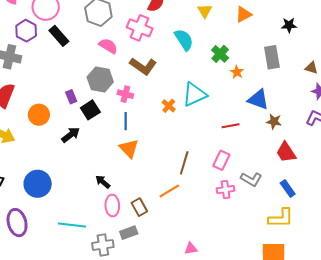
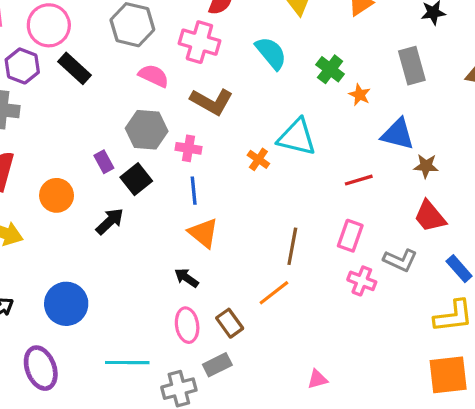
cyan triangle: (194, 94) -> (297, 137), turned 44
red trapezoid: (286, 152) -> (430, 216), moved
black arrow: (103, 182) -> (187, 278), moved
pink cross: (226, 190) -> (362, 281), turned 36

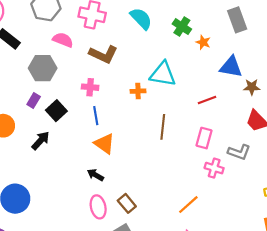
gray hexagon: (147, 130) -> (43, 68), moved
orange cross: (258, 159) -> (138, 91), turned -32
purple rectangle: (104, 162) -> (34, 101), turned 64
brown line: (292, 246) -> (163, 127), moved
orange line: (274, 293) -> (188, 205), moved

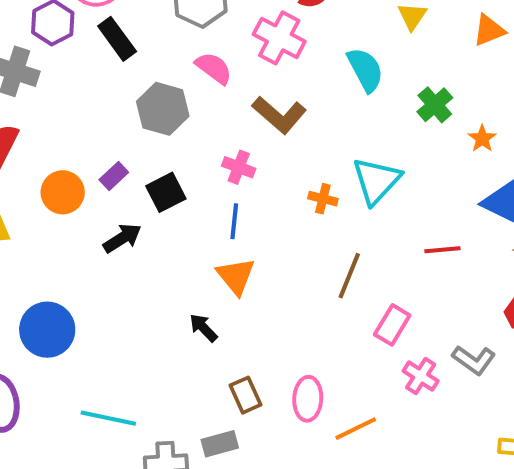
orange star: (203, 42) -> (482, 139), moved
cyan triangle: (163, 74) -> (376, 181), turned 48
purple rectangle: (34, 101) -> (114, 176), moved
pink rectangle: (204, 138) -> (392, 325), moved
pink ellipse: (98, 207) -> (308, 399), moved

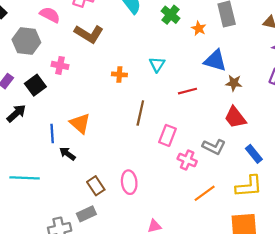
pink cross: (239, 167) -> (60, 65), moved
cyan triangle: (376, 181) -> (157, 64), moved, size x0.6
blue line: (234, 221) -> (52, 133), moved
cyan line: (108, 418) -> (25, 178), moved
orange line: (356, 429) -> (205, 193), moved

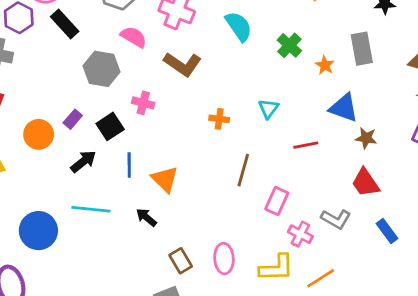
blue line: (52, 133) -> (129, 165), moved
cyan line: (25, 178) -> (91, 209), moved
yellow L-shape: (249, 186) -> (277, 268), moved

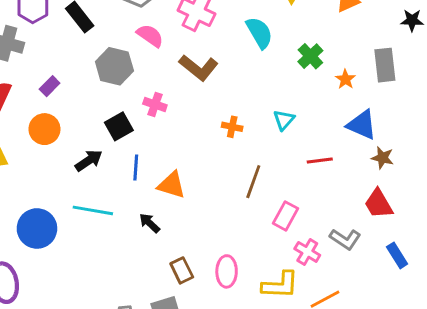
purple rectangle: (73, 119) -> (50, 86), moved
orange triangle: (165, 179) -> (171, 185), turned -32

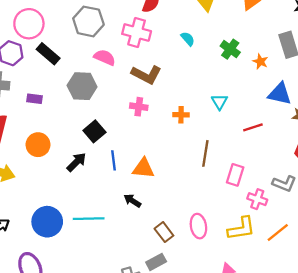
cyan semicircle: (259, 33) -> (188, 39), size x0.6
purple rectangle: (50, 86) -> (35, 99), moved, turned 64
pink cross: (155, 104) -> (139, 107), moved
cyan line: (93, 210) -> (89, 219), moved

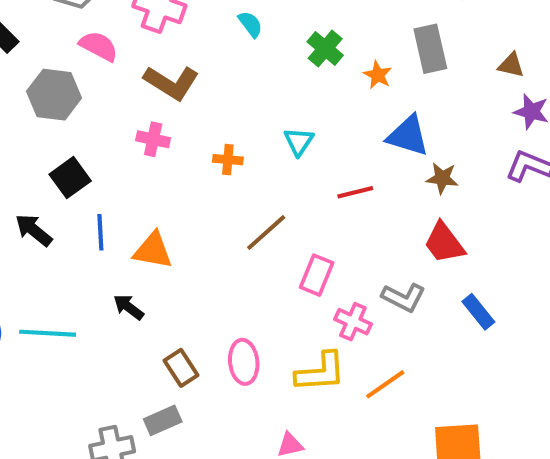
brown line: (205, 153) -> (266, 232), turned 35
black arrow: (76, 162) -> (34, 230), turned -100

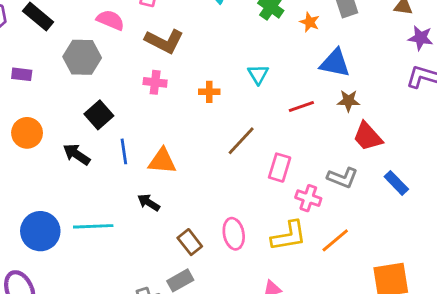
brown star: (442, 178) -> (348, 101), moved

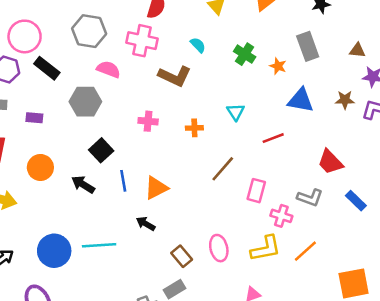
brown L-shape: (164, 41) -> (175, 76), moved
brown star: (348, 101) -> (345, 100), moved
orange triangle: (162, 161) -> (156, 188), turned -30

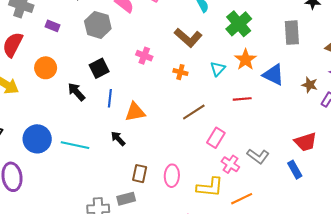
green cross: (245, 54) -> (239, 24), size x1.4
orange star: (278, 66) -> (245, 60), moved, size x1.5
brown L-shape: (175, 76) -> (188, 38), moved
red trapezoid: (330, 162) -> (306, 142), moved, turned -80
brown rectangle: (182, 256) -> (140, 174), turned 36

